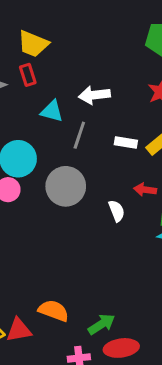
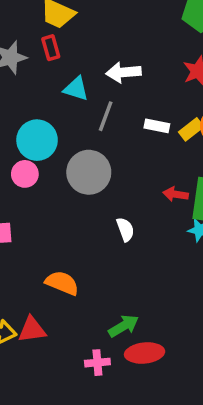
red arrow: (145, 190) -> (176, 194), moved
white semicircle: (117, 211) -> (125, 229), moved
orange semicircle: (54, 311) -> (62, 283), moved

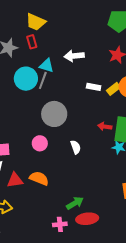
gray line: (106, 116) -> (43, 80), moved
cyan circle: (37, 140) -> (26, 79), moved
pink circle: (25, 174) -> (40, 143), moved
red triangle: (32, 330) -> (15, 180), moved

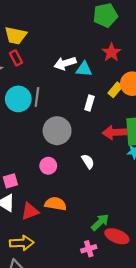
cyan triangle: (47, 66) -> (84, 69), moved
white rectangle: (94, 87) -> (89, 103), moved, turned -72
red arrow: (105, 126) -> (114, 132), size x1.5
red ellipse: (87, 219) -> (117, 236), turned 40

